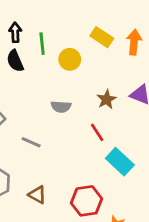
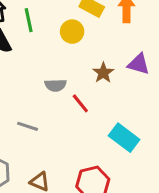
yellow circle: (70, 59) -> (72, 32), moved
red line: (97, 132) -> (80, 103), moved

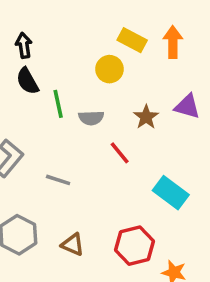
green line: (29, 20) -> (58, 104), moved
gray semicircle: (56, 85) -> (91, 118), moved

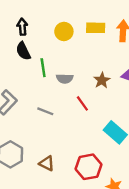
yellow rectangle: (132, 40) -> (96, 28), turned -30
yellow circle: (109, 69) -> (64, 31), moved
gray line: (58, 180) -> (45, 111), moved

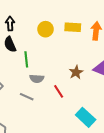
gray semicircle: (65, 79) -> (37, 79), moved

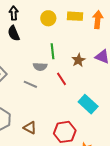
green line: (26, 59) -> (52, 51), moved

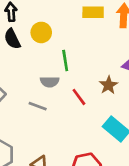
yellow circle: (48, 18) -> (41, 32), moved
brown star: (78, 60) -> (108, 85), moved

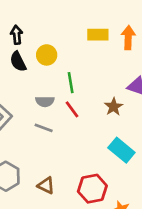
gray semicircle: (50, 82) -> (45, 101), moved
red line: (79, 97) -> (72, 109), moved

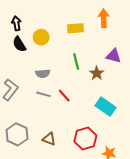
yellow rectangle: (98, 35) -> (76, 28), moved
green line: (71, 83) -> (76, 62), moved
red line: (72, 109) -> (64, 96), moved

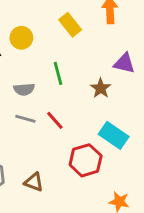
yellow rectangle: (76, 28) -> (70, 25), turned 56
green line: (76, 62) -> (58, 73), moved
red hexagon: (85, 138) -> (86, 160), moved

